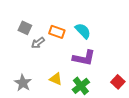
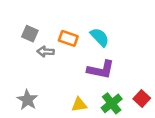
gray arrow: (38, 43) -> (45, 52), turned 40
yellow triangle: (56, 79) -> (79, 105), moved, turned -32
green cross: (81, 86) -> (112, 103), moved

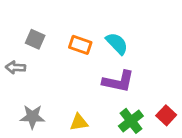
gray arrow: (45, 52) -> (15, 67), moved
gray star: (27, 100) -> (32, 117), turned -30
yellow triangle: (79, 105) -> (79, 122), moved

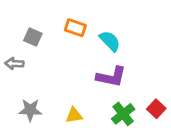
orange rectangle: (80, 45) -> (75, 28), moved

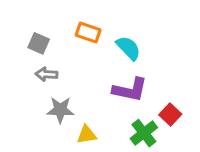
gray arrow: (14, 64) -> (46, 74), moved
red square: (156, 109) -> (170, 114), moved
gray star: (30, 110) -> (60, 110), moved

